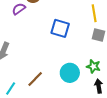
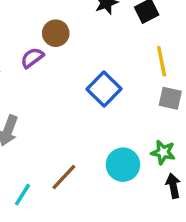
blue square: (60, 28) -> (104, 89), turned 30

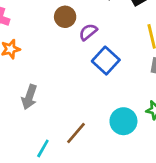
purple semicircle: (32, 58) -> (88, 32), moved

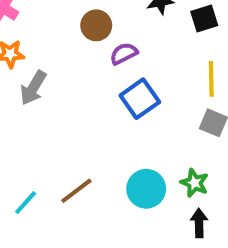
gray arrow: (29, 97) -> (33, 88), moved

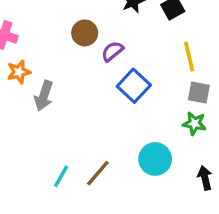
green star: (194, 183) -> (194, 123), moved
cyan line: (26, 203) -> (61, 176), moved

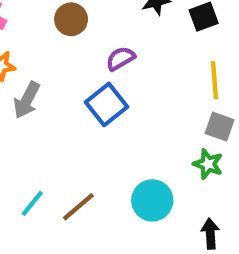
brown circle: (85, 33) -> (71, 19), moved
blue square: (134, 86) -> (107, 104), moved

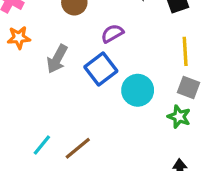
gray arrow: (27, 100) -> (57, 59), moved
cyan circle: (152, 200) -> (138, 90), moved

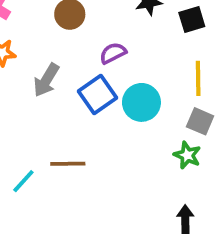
cyan circle: (138, 90) -> (141, 102), moved
brown line: (78, 148) -> (68, 164), moved, turned 36

